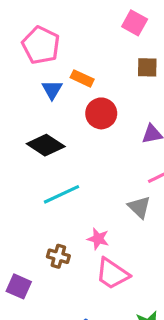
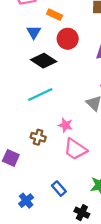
blue triangle: (52, 90) -> (34, 32), moved
black diamond: (46, 145) -> (44, 61), moved

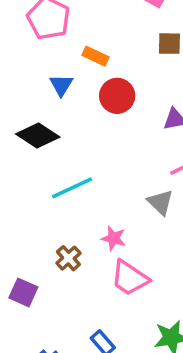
black diamond: (44, 61) -> (38, 136), moved
brown cross: (38, 137) -> (68, 258), turned 32

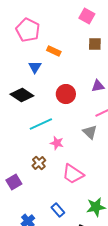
red circle: (117, 96) -> (66, 94), moved
pink star: (114, 238) -> (57, 143), moved
purple square: (23, 292) -> (14, 182), turned 35

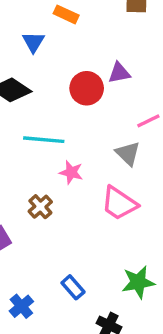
purple triangle: (98, 86) -> (119, 73), moved
cyan line: (41, 124) -> (44, 140), turned 30
pink trapezoid: (73, 174) -> (119, 203), moved

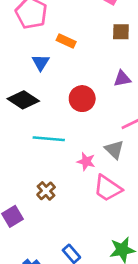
purple triangle: (119, 73) -> (122, 79), moved
pink star: (71, 172) -> (86, 161), moved

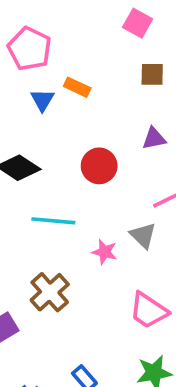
blue triangle: (41, 62) -> (42, 100), moved
pink trapezoid: (108, 188) -> (149, 311), moved
brown cross: (46, 191) -> (50, 292), size x1.5

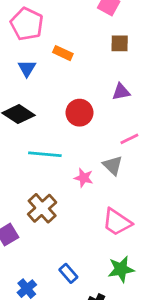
blue triangle: (42, 100) -> (27, 68), moved

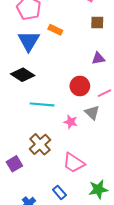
blue triangle: (27, 68) -> (29, 41), size x1.6
red circle: (79, 113) -> (80, 86), moved
pink trapezoid: (117, 222) -> (74, 163), moved

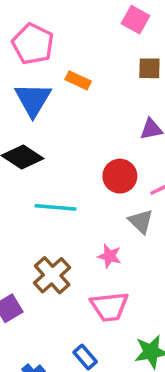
pink star: (71, 122) -> (109, 256), moved
pink trapezoid: (74, 163) -> (109, 307), turned -40

